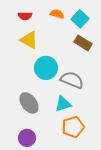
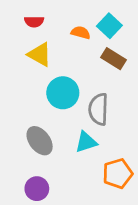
orange semicircle: (57, 14) -> (81, 33), moved
gray semicircle: (72, 80) -> (98, 109), turned -110
orange pentagon: (73, 127) -> (118, 174), moved

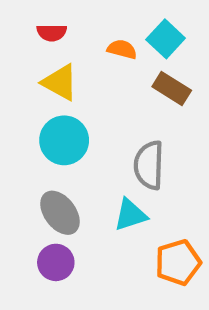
cyan circle: (63, 93) -> (64, 140), moved
purple circle: (37, 189) -> (56, 262), moved

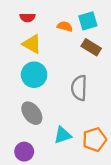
cyan square: (166, 39) -> (88, 21), turned 30
cyan triangle: (130, 215) -> (63, 135), moved
purple circle: (56, 262) -> (24, 152), moved

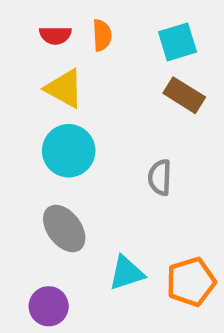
orange semicircle: (65, 26) -> (102, 35), moved, turned 72
gray semicircle: (79, 88) -> (160, 177), size x0.7

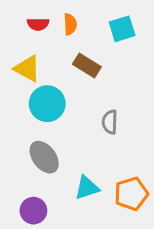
yellow triangle: (64, 89) -> (27, 69), moved
brown rectangle: (184, 95) -> (87, 65), moved

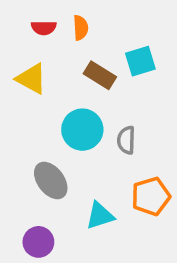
cyan square: (122, 29) -> (140, 61), moved
cyan circle: (47, 104) -> (82, 130), moved
orange pentagon: (131, 194) -> (151, 196), moved

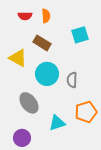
brown rectangle: (100, 75) -> (42, 43), moved
yellow triangle: (31, 79) -> (18, 58), moved

